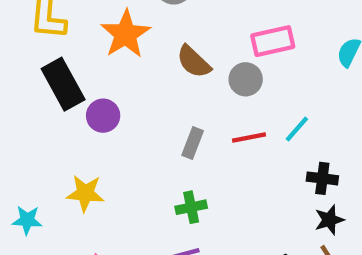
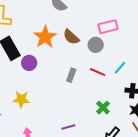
orange star: (125, 34) -> (45, 37), moved
red line: (249, 137) -> (98, 72), turned 35
green cross: (191, 207) -> (103, 108), moved, turned -32

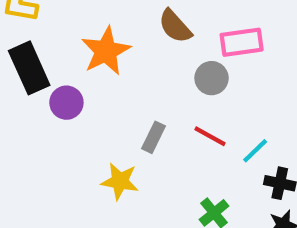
brown semicircle: (71, 37) -> (175, 26), moved
cyan line: (120, 68) -> (255, 151), moved
yellow star: (21, 99) -> (120, 181), moved

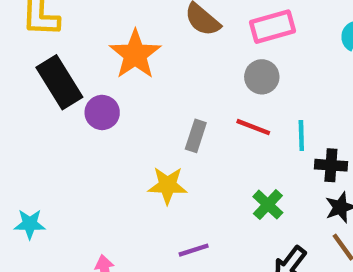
gray circle: (212, 78) -> (262, 77), moved
cyan line: (255, 151) -> (301, 136), turned -40

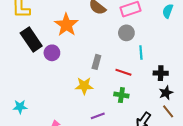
red line: (253, 127) -> (123, 72), moved
cyan line: (301, 136) -> (141, 52), moved
green cross: (268, 205) -> (121, 95), moved, turned -32

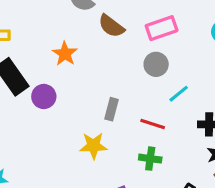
orange star: (66, 25) -> (65, 54), size x0.7
cyan line: (141, 52) -> (179, 94), turned 56

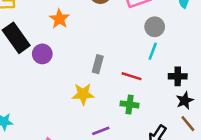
gray circle: (156, 64) -> (155, 27), moved
cyan line: (179, 94) -> (153, 51), turned -30

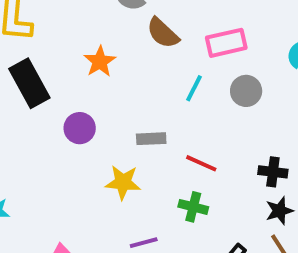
cyan line: (153, 51) -> (194, 88), moved
purple circle: (42, 54) -> (80, 128), moved
gray rectangle: (98, 64) -> (151, 139), turned 66

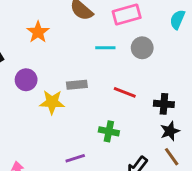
cyan line: (194, 88) -> (105, 48), turned 66
red line: (201, 163) -> (125, 92), moved
yellow star: (123, 182) -> (52, 102), moved

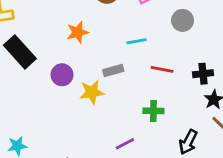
orange star: (38, 32) -> (78, 32), moved, turned 30
cyan line: (105, 48) -> (137, 41), moved
gray circle: (142, 48) -> (183, 20), moved

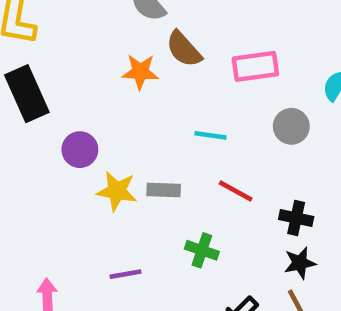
orange star: (78, 32) -> (140, 72), moved
gray rectangle: (113, 70) -> (164, 190), moved
purple line: (125, 144) -> (125, 274), moved

